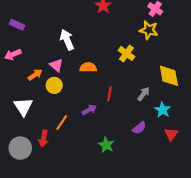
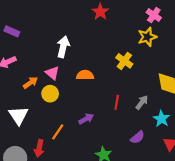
yellow star: (149, 30) -> (147, 37), turned -30
white arrow: (67, 40) -> (63, 47), turned 36
red line: (109, 94) -> (117, 102), moved

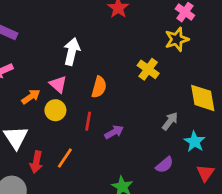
orange semicircle: (85, 75) -> (99, 87), turned 105
red line: (117, 102) -> (88, 121), moved
purple arrow: (86, 119) -> (114, 132), moved
red arrow: (39, 148) -> (36, 162), moved

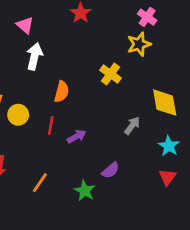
pink triangle: (58, 84) -> (25, 25), moved
cyan star: (195, 142) -> (169, 146), moved
orange line: (65, 158) -> (40, 183), moved
purple semicircle: (165, 165) -> (110, 170), moved

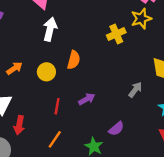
yellow cross: (110, 74) -> (116, 34), moved, turned 30
yellow circle: (18, 115) -> (46, 72), moved
red line: (51, 126) -> (57, 106), moved

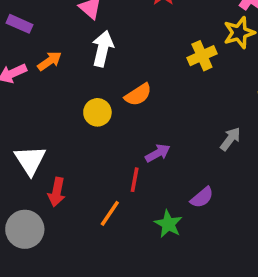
orange semicircle: (74, 60) -> (138, 95), turned 42
orange arrow: (14, 68) -> (50, 61), moved
red line: (57, 106) -> (135, 180), moved

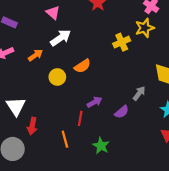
white arrow: (103, 49) -> (61, 38), turned 42
orange arrow: (50, 61) -> (36, 55), moved
purple semicircle: (202, 197) -> (122, 112), moved
orange line: (110, 213) -> (65, 139), turned -49

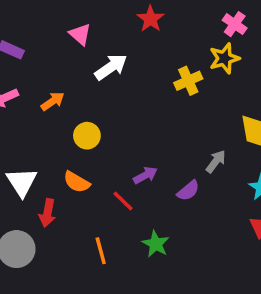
white arrow: (61, 38) -> (111, 67), moved
orange semicircle: (82, 66) -> (77, 182), moved, turned 63
red line: (80, 118) -> (123, 201), turned -56
orange line: (65, 139) -> (101, 251), moved

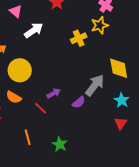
yellow circle: (87, 136) -> (20, 70), size x1.5
gray arrow: (216, 161) -> (95, 85), size x1.6
green star: (156, 244) -> (60, 144), moved

